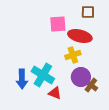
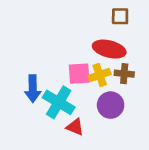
pink square: (58, 24) -> (79, 74), moved
blue arrow: (22, 79) -> (33, 89), moved
brown cross: (91, 85) -> (124, 74), moved, turned -32

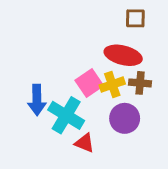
pink square: (79, 74) -> (89, 83), turned -30

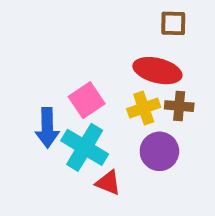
pink square: (89, 83) -> (87, 100), moved

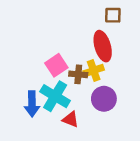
red ellipse: (157, 71) -> (103, 46), turned 60
brown cross: (179, 106) -> (78, 74), moved
blue arrow: (47, 128) -> (32, 104), moved

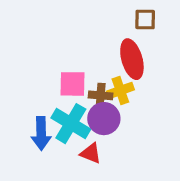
pink square: (56, 65) -> (72, 84), turned 35
purple circle: (104, 99) -> (104, 119), moved

